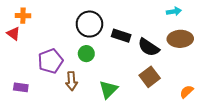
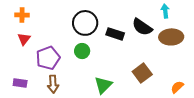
cyan arrow: (174, 11) -> (165, 11), turned -88
red triangle: (13, 34) -> (24, 39), moved, turned 32
black semicircle: (149, 47) -> (142, 27), moved
brown arrow: (72, 81) -> (53, 84), moved

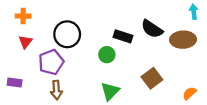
cyan arrow: (165, 11) -> (194, 12), moved
black circle: (85, 23) -> (67, 34), moved
green circle: (82, 51) -> (107, 55), moved
purple rectangle: (20, 83) -> (15, 83), moved

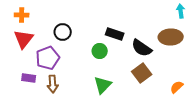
black semicircle: (152, 29) -> (142, 48), moved
black circle: (67, 34) -> (63, 32), size x0.7
red triangle: (25, 42) -> (24, 39), size x1.5
purple rectangle: (15, 83) -> (29, 78), moved

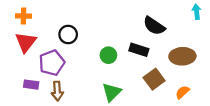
black rectangle: (115, 34) -> (139, 50), moved
brown ellipse: (171, 37) -> (182, 56), moved
black semicircle: (142, 48) -> (154, 26), moved
orange semicircle: (177, 87) -> (182, 92), moved

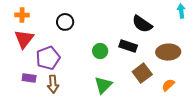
black circle: (68, 34) -> (65, 22), moved

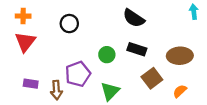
black semicircle: (142, 24) -> (134, 18), moved
purple pentagon: (48, 58) -> (78, 74), moved

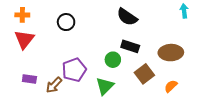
green circle: (107, 55) -> (113, 60), moved
brown arrow: (56, 90) -> (54, 85), turned 48

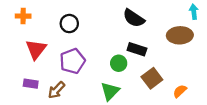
red triangle: (24, 39) -> (36, 49), moved
brown ellipse: (171, 53) -> (180, 35), moved
purple pentagon: (74, 70) -> (73, 61), moved

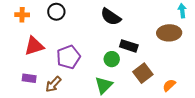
black semicircle: (134, 18) -> (111, 17), moved
black circle: (69, 24) -> (56, 12), moved
red triangle: (36, 49) -> (34, 46), turned 35

